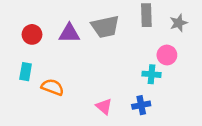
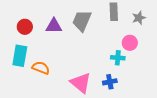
gray trapezoid: (105, 27) -> (82, 21), turned 125
cyan rectangle: (26, 72) -> (20, 56), size x1.5
pink triangle: (104, 106) -> (81, 83), size x1.6

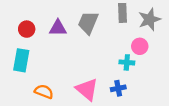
gray star: (139, 18) -> (149, 19), size x1.5
orange semicircle: (41, 68) -> (44, 92), moved

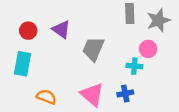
gray trapezoid: (88, 23) -> (93, 49), moved
purple triangle: (58, 28) -> (61, 29), turned 36

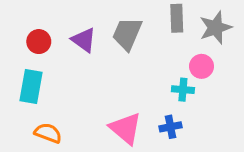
gray trapezoid: (93, 49) -> (127, 34), moved
orange semicircle: (46, 97) -> (48, 133), moved

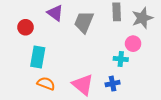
purple triangle: (84, 40) -> (55, 13), moved
cyan rectangle: (31, 87) -> (38, 57), moved
orange semicircle: (48, 133) -> (46, 84), moved

